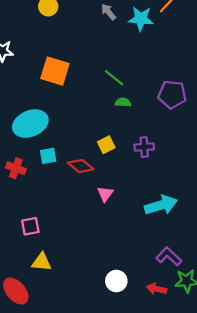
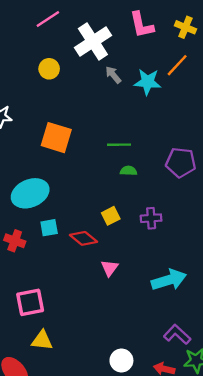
green line: (114, 78) -> (119, 145), turned -40
pink square: (30, 226) -> (30, 302), size x1.4

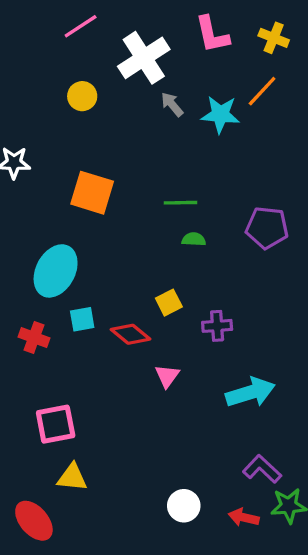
cyan ellipse: (30, 193) -> (56, 271), turned -39
purple cross: (151, 218) -> (217, 326), moved

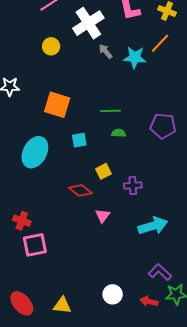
cyan square: (82, 319) -> (79, 140), moved
red cross: (34, 338) -> (22, 221), moved
yellow triangle: (72, 477) -> (62, 305), moved

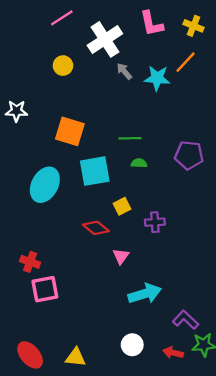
cyan square: (79, 140) -> (95, 171), size x1.8
cyan arrow: (153, 226) -> (145, 294), moved

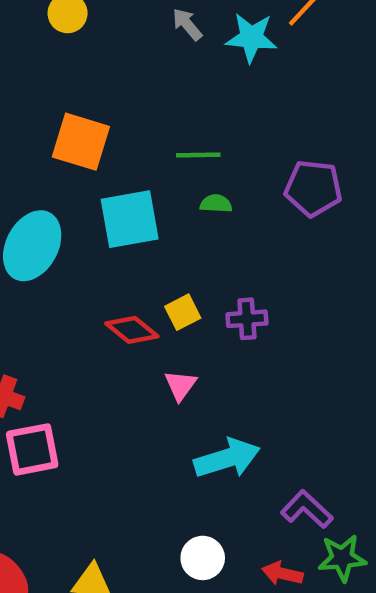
yellow square: (122, 206) -> (183, 312), moved

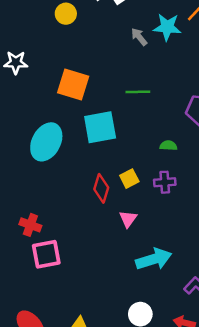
gray arrow: (187, 24) -> (139, 37), moved
green semicircle: (216, 204) -> (168, 146), moved
red diamond: (132, 330) -> (101, 188), turned 68

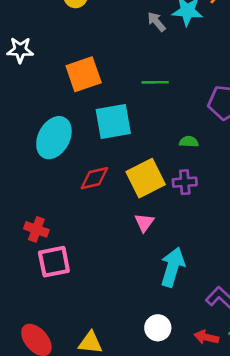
orange square: (73, 84) -> (84, 74), turned -36
yellow square: (129, 179) -> (146, 178), size x1.8
red diamond: (101, 188) -> (94, 178), moved, turned 60
cyan arrow: (154, 259) -> (173, 267), turned -56

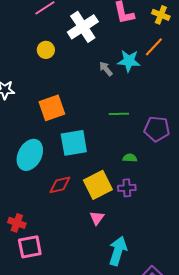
green line: (155, 82) -> (119, 114), moved

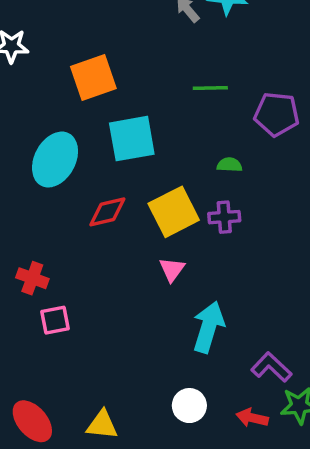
pink square: (30, 247) -> (55, 320), size x0.7

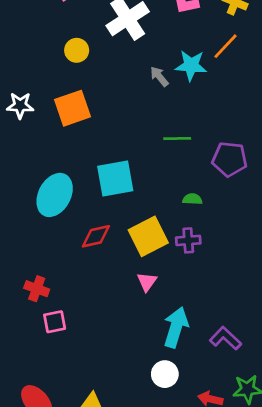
orange square: (93, 78) -> (72, 108), moved
purple L-shape: (271, 367) -> (225, 338), moved
white circle: (189, 406) -> (165, 374), moved

